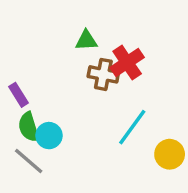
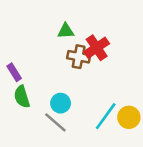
cyan line: (132, 127) -> (106, 116), moved
cyan circle: (49, 136) -> (61, 103), moved
gray line: (29, 161) -> (55, 122), moved

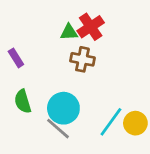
red cross: (97, 48) -> (91, 27), moved
purple rectangle: (14, 72) -> (16, 58), moved
cyan circle: (61, 103) -> (63, 108), size x1.5

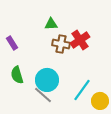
red cross: (91, 27) -> (80, 40), moved
yellow circle: (135, 123) -> (100, 101), moved

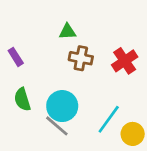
red cross: (80, 40) -> (125, 61), moved

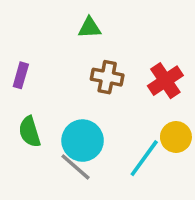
green triangle: (68, 32) -> (90, 28), moved
purple rectangle: (16, 57) -> (21, 75), turned 48
yellow circle: (133, 134) -> (176, 137), moved

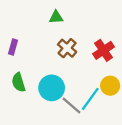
brown cross: (107, 77) -> (67, 48), turned 30
gray line: (75, 167) -> (71, 106), moved

